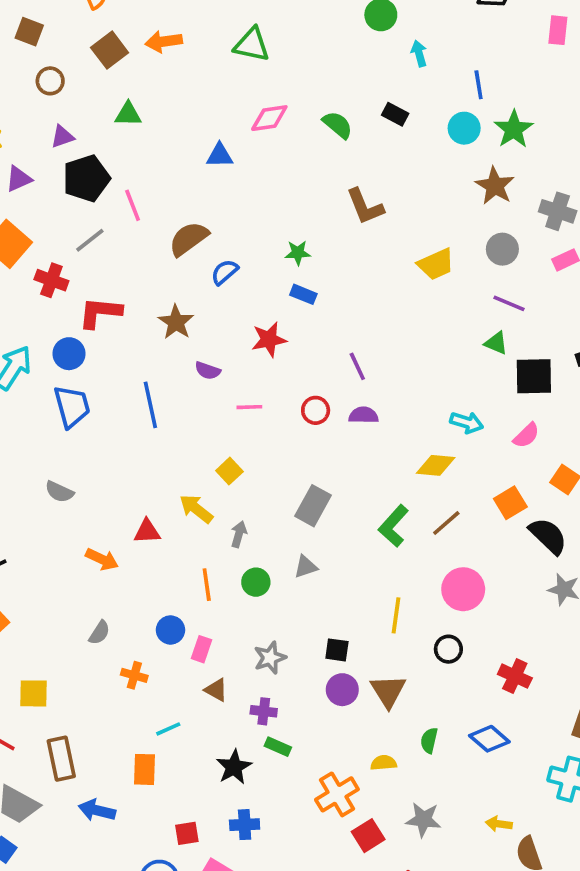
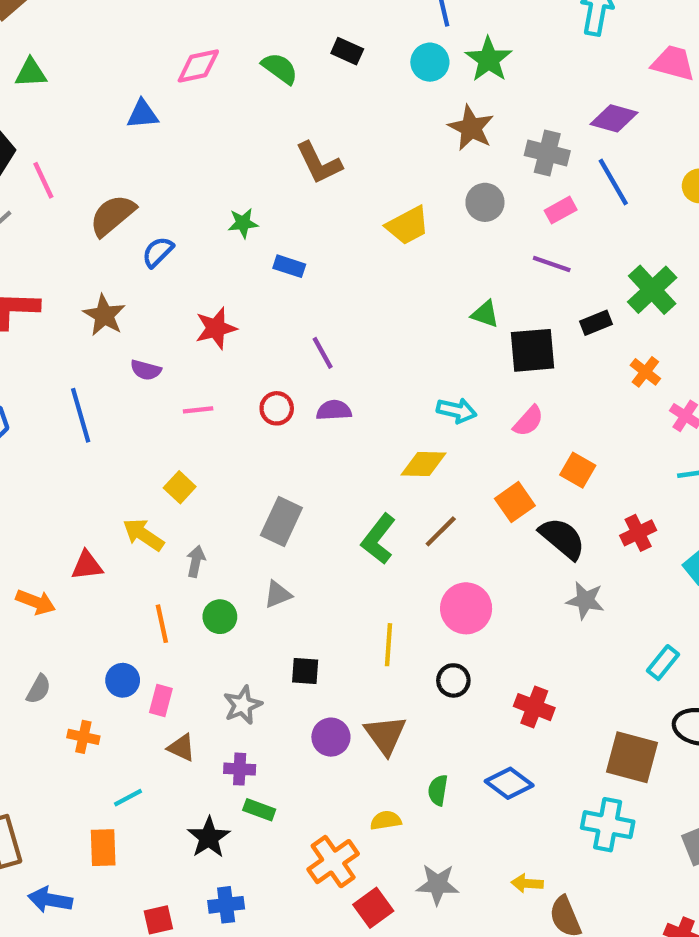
blue rectangle: (303, 294) -> (289, 266), moved
purple line: (509, 303) -> (552, 264), moved
black square: (337, 650) -> (305, 671), moved

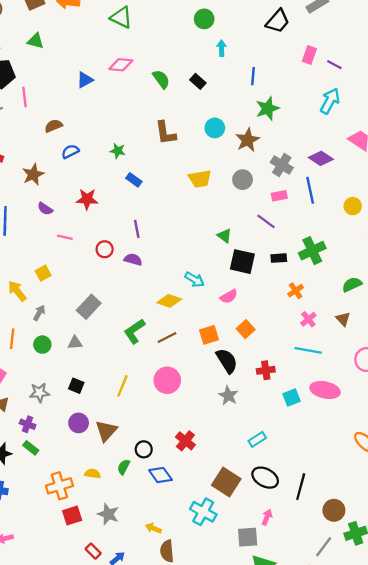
cyan circle: (430, 62) -> (215, 128), moved
blue triangle: (142, 114) -> (85, 80), turned -42
brown semicircle: (112, 215) -> (54, 126), size x0.7
black circle: (453, 680) -> (144, 449), moved

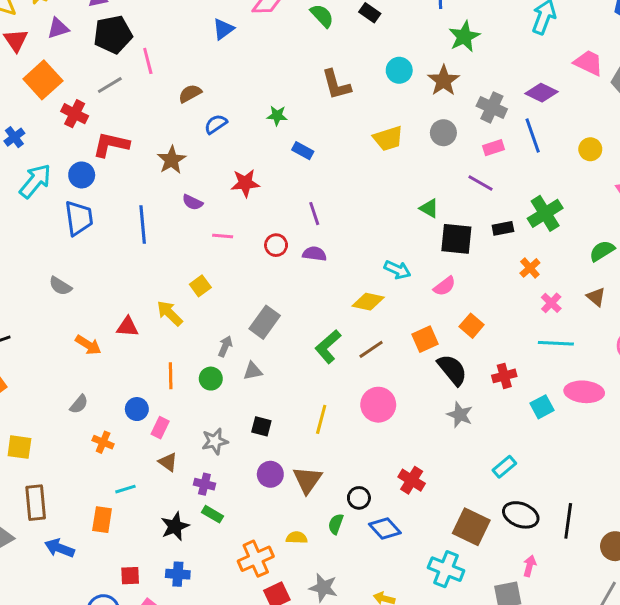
gray arrow: (39, 313) -> (225, 346), moved

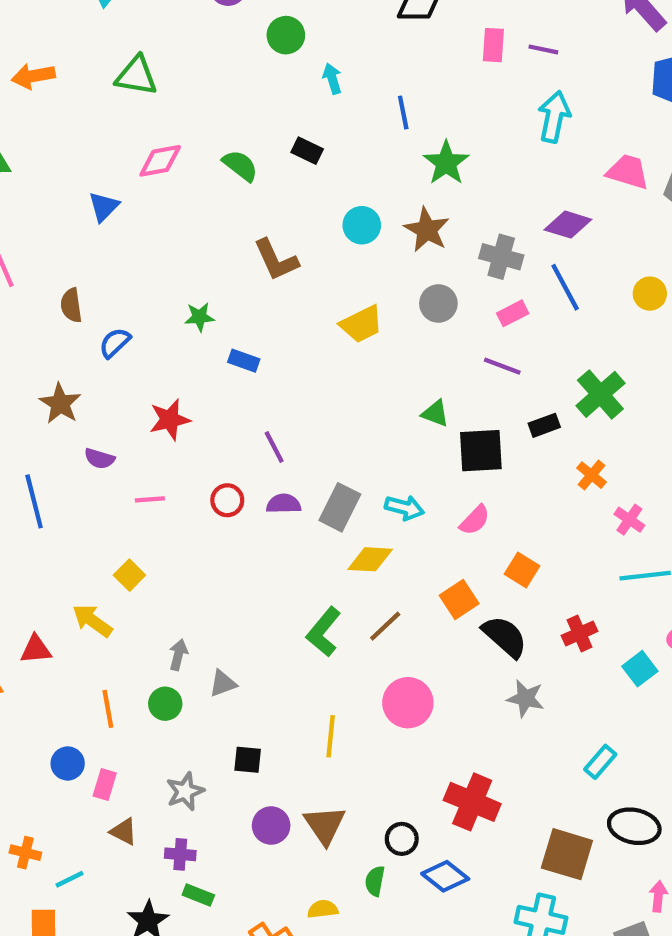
brown semicircle: (190, 93) -> (71, 305), turned -60
gray rectangle: (265, 322) -> (340, 507), moved
orange cross: (103, 442) -> (25, 853), moved
red cross: (412, 480) -> (472, 802), size x1.4

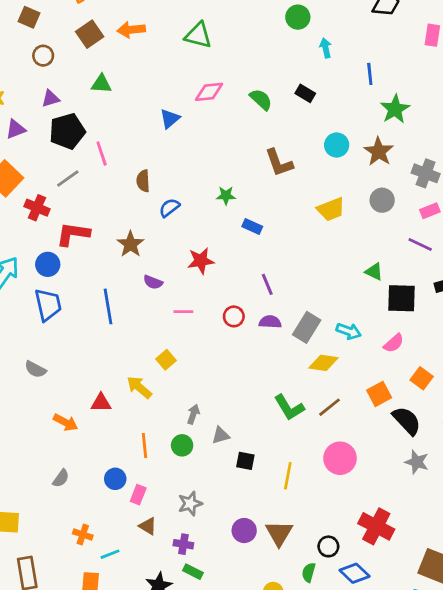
green L-shape: (324, 632) -> (289, 407), turned -76
black square: (248, 760) -> (245, 461), moved

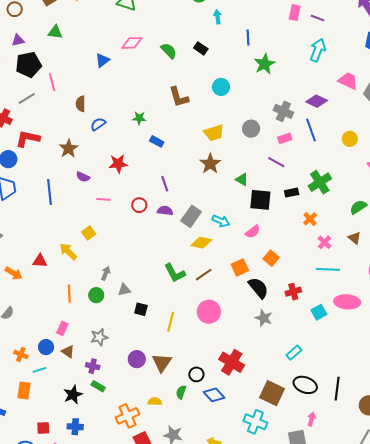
brown star: (379, 152) -> (210, 164), moved
blue circle: (115, 479) -> (46, 347), moved

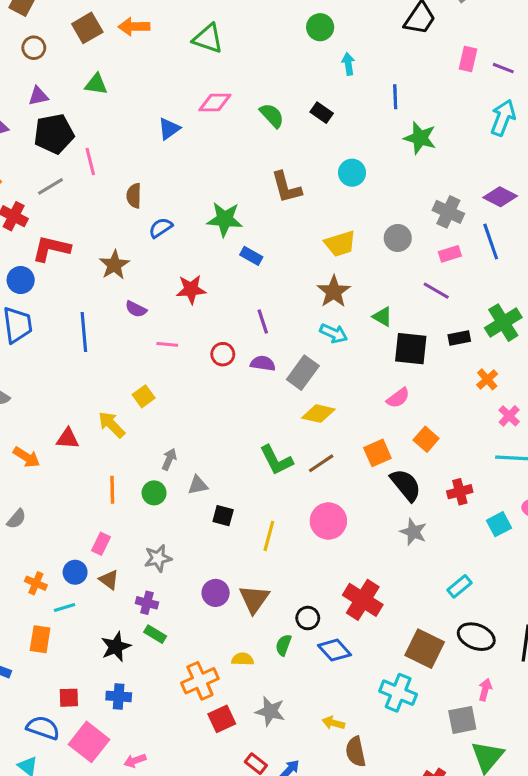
green star: (264, 64) -> (420, 138), turned -30
green star: (139, 118) -> (225, 219), size x1.6
cyan arrow: (221, 221) -> (334, 333), moved

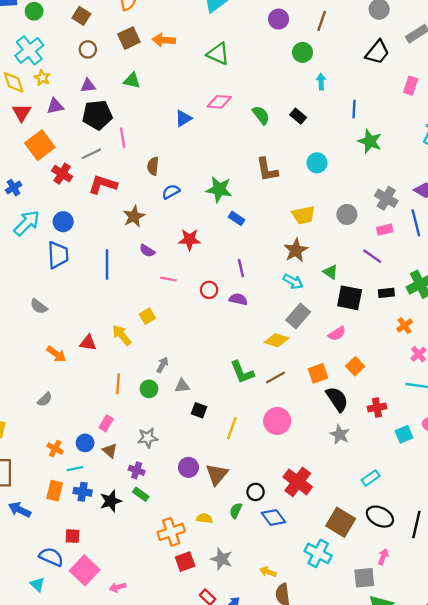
red L-shape: (51, 249) -> (103, 184), moved
gray rectangle: (303, 373) -> (298, 316), moved
blue cross: (119, 696) -> (83, 492), moved

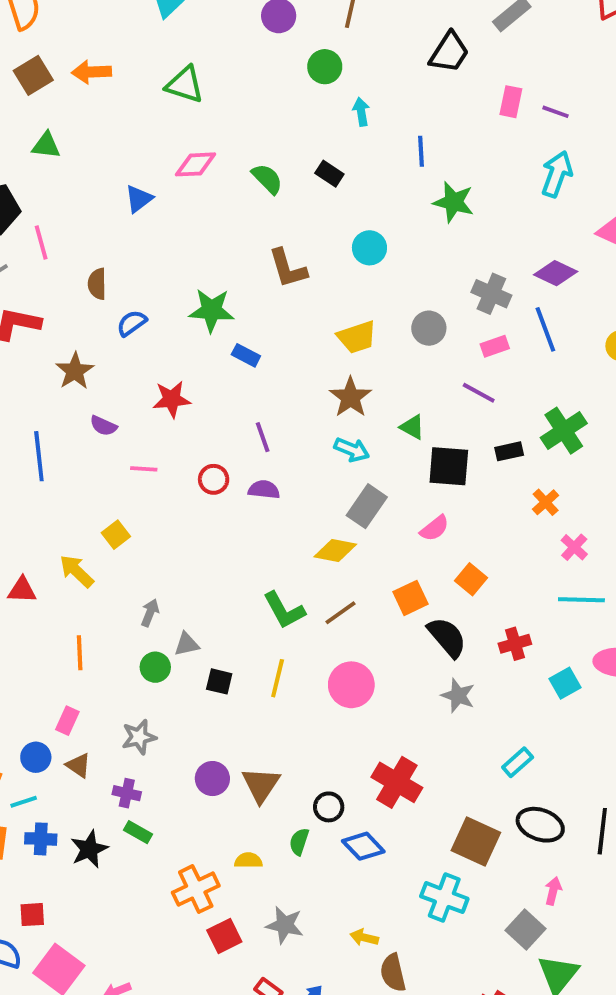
green circle: (149, 389) -> (155, 667), moved
yellow line: (232, 428) -> (278, 678), moved
gray square: (364, 578) -> (526, 929), turned -35

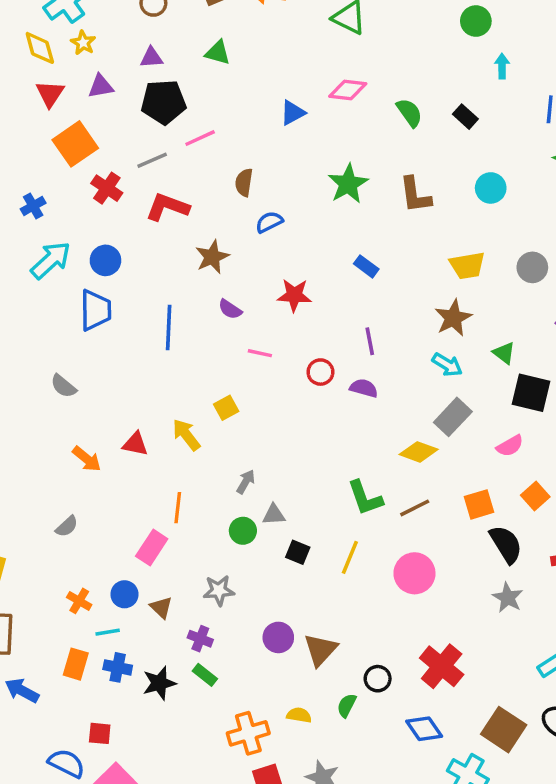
pink line: (41, 242) -> (200, 138), turned 72
green star: (211, 310) -> (348, 184), moved, turned 30
pink rectangle: (67, 721) -> (152, 548), moved, size x1.4
blue diamond: (363, 846) -> (424, 729), moved

